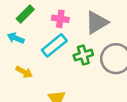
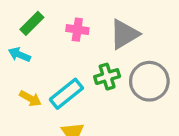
cyan rectangle: (54, 45) -> (66, 94), moved

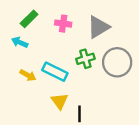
cyan rectangle: (66, 94) -> (55, 72), turned 65

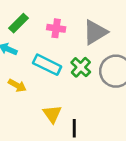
green cross: (85, 59) -> (81, 67), turned -30
cyan rectangle: (55, 72) -> (47, 65), moved

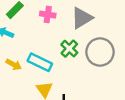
cyan rectangle: (47, 65) -> (40, 62), moved

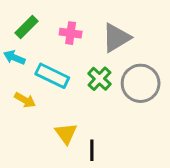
cyan rectangle: (40, 62) -> (52, 76), moved

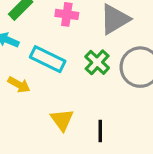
black line: (92, 150) -> (100, 131), moved

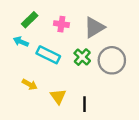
yellow arrow: (19, 85) -> (30, 84), moved

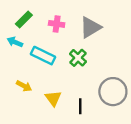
gray circle: (112, 60) -> (113, 92), moved

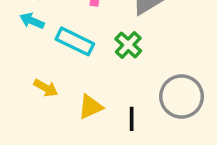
yellow triangle: (53, 98) -> (90, 107), turned 42

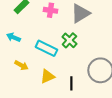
cyan arrow: (32, 21) -> (13, 37), moved
cyan rectangle: (75, 41) -> (46, 48), moved

